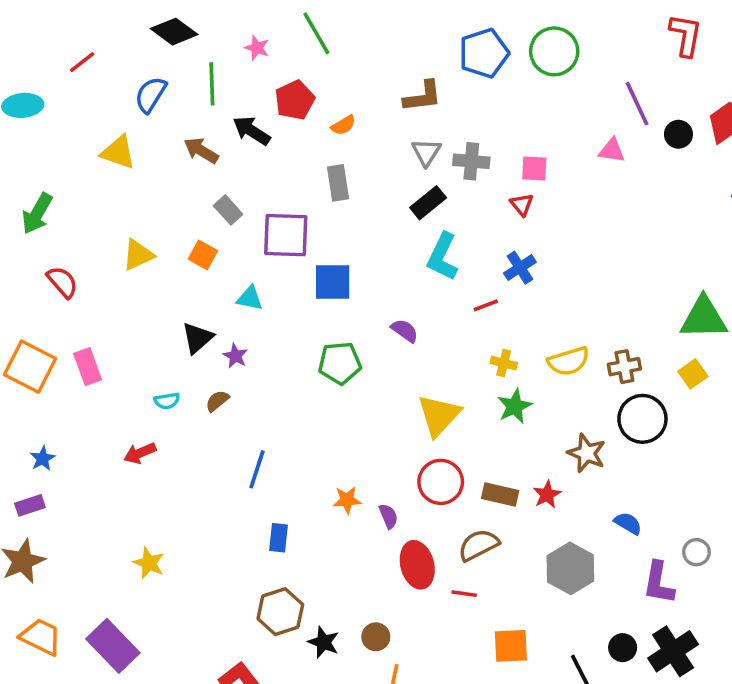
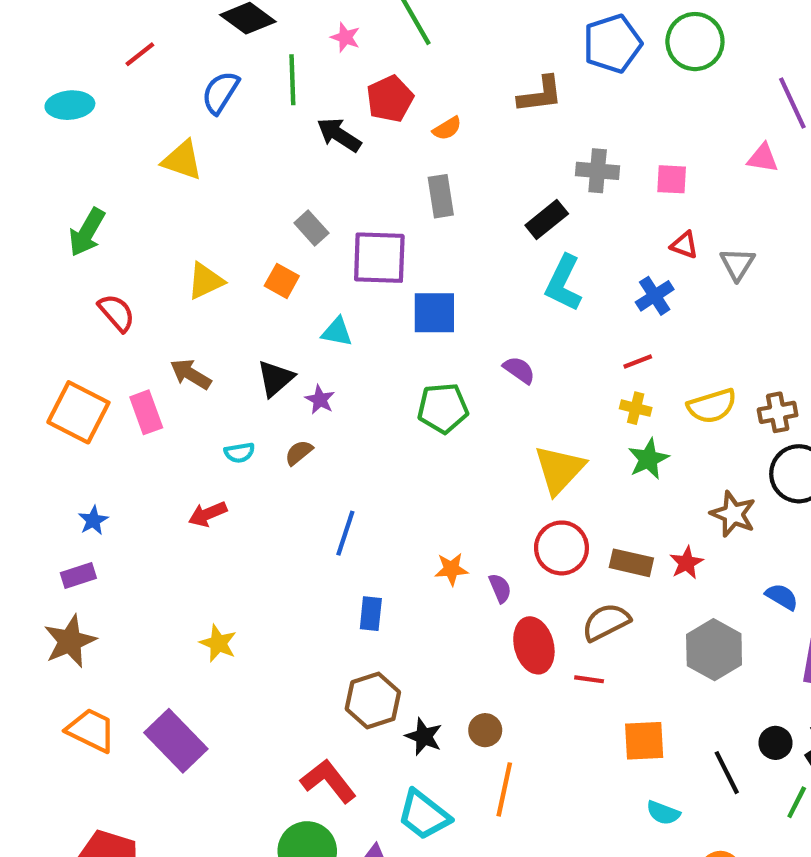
brown arrow: (201, 150) -> (191, 374), moved
gray triangle: (426, 152) -> (737, 264), moved
red triangle: (522, 204) -> (684, 245), moved, turned -30
red line: (486, 305) -> (638, 361), moved

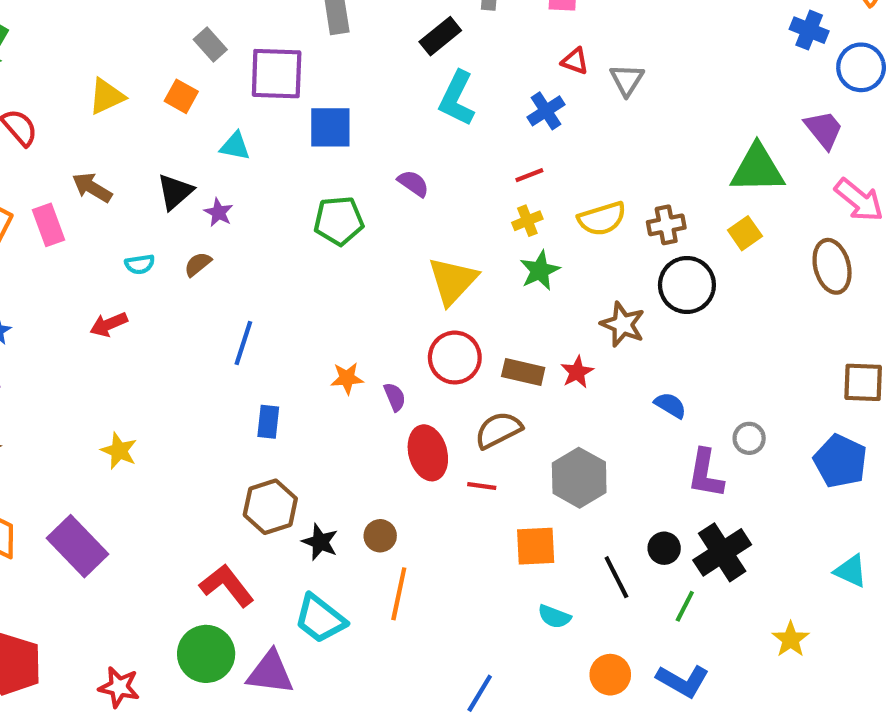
yellow cross: (636, 408) -> (527, 221), turned -36
gray hexagon: (714, 650) -> (579, 478), moved

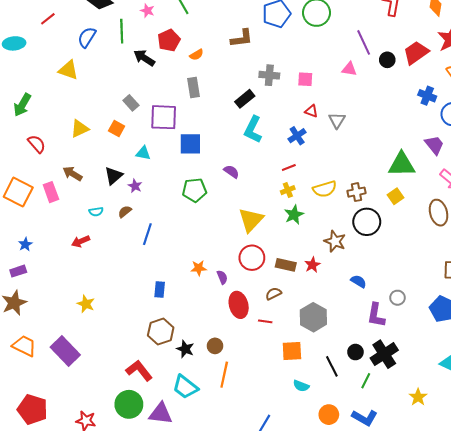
blue line: (243, 343) -> (147, 234), moved
brown semicircle: (498, 430) -> (273, 294), size x0.7

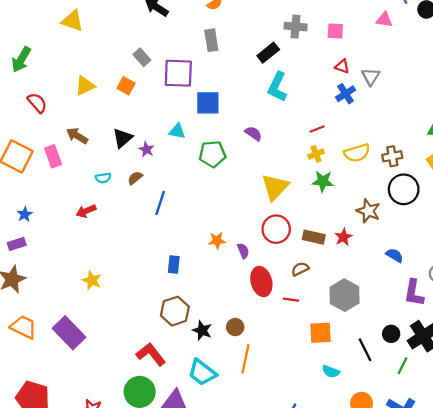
blue cross: (297, 136) -> (346, 94), moved
cyan triangle: (143, 153) -> (177, 131), moved
green star: (294, 215) -> (323, 181), turned 30

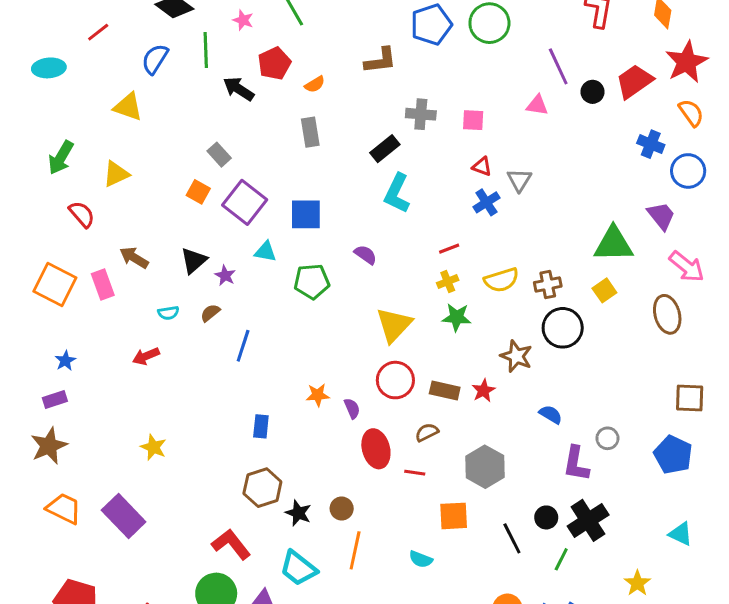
purple square: (178, 73) -> (245, 202), moved, turned 36
yellow triangle: (85, 86) -> (116, 174), moved
cyan semicircle: (331, 371) -> (421, 559), moved

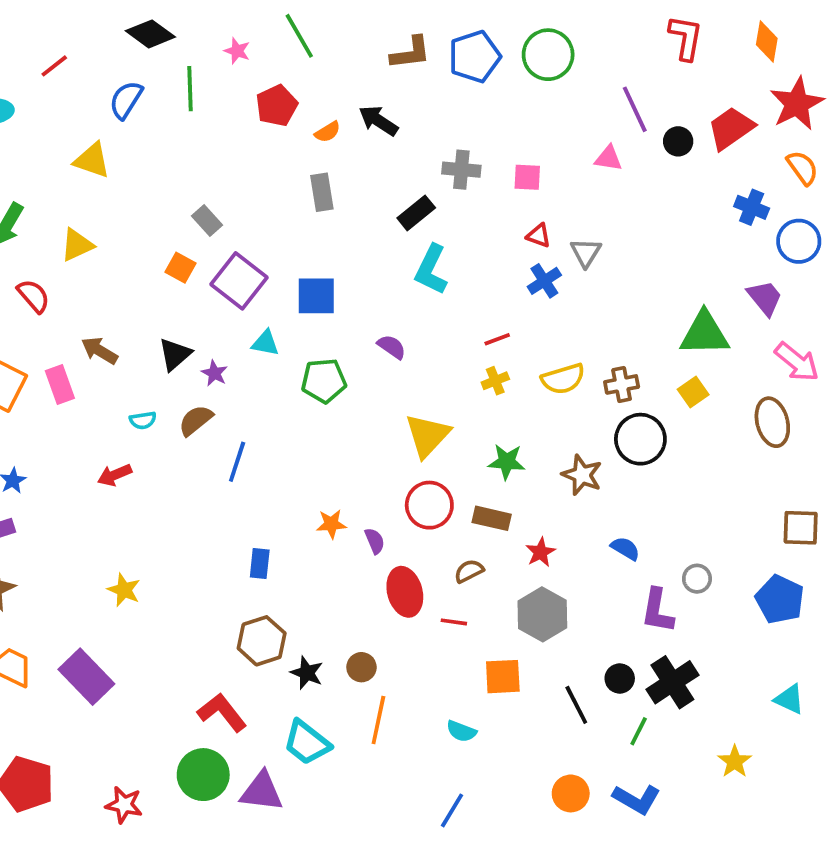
brown L-shape: (380, 60) -> (410, 53), moved
black arrow: (239, 89) -> (378, 121), moved
brown semicircle: (210, 313) -> (196, 420), size x1.4
green star: (457, 317) -> (507, 462), moved
red star: (484, 391) -> (541, 552), moved

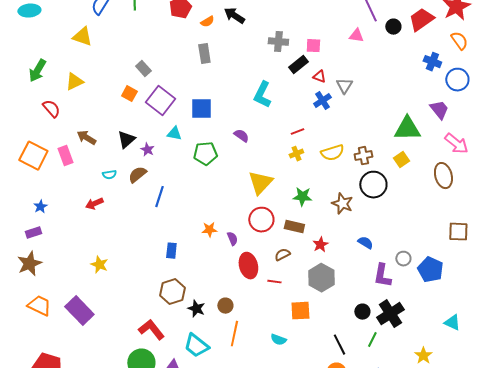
black rectangle: (416, 213) -> (298, 65), moved
blue pentagon: (780, 599) -> (430, 270), moved
black line: (576, 705) -> (339, 345), moved

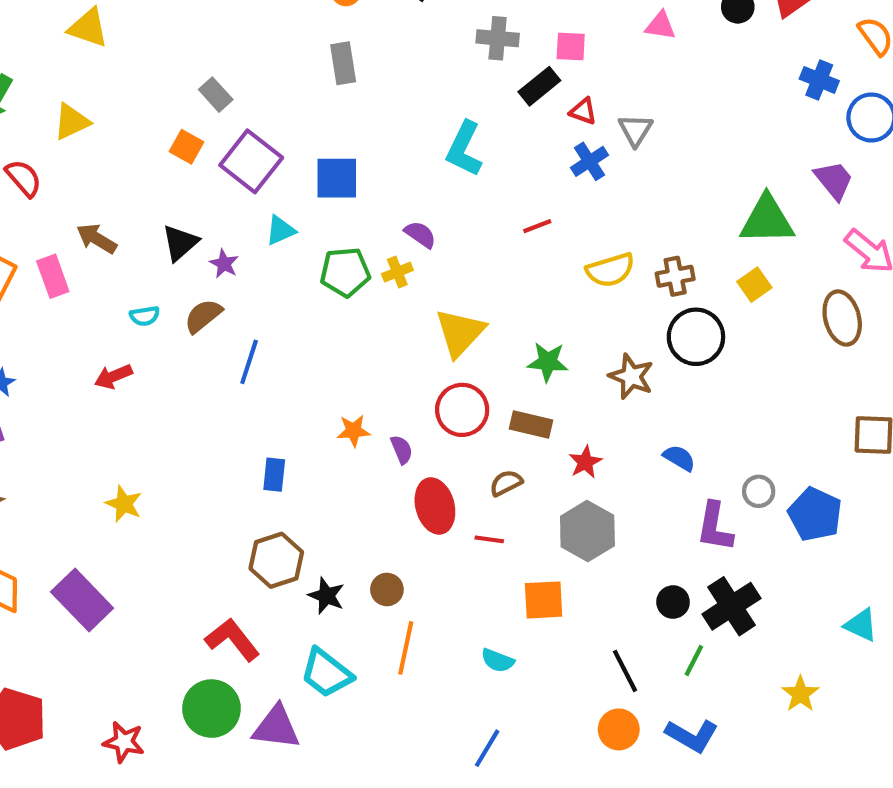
cyan triangle: (174, 134) -> (280, 230), turned -35
yellow cross: (296, 154) -> (397, 272), moved

